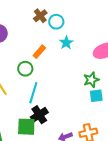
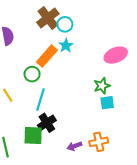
brown cross: (40, 16) -> (48, 18), size x1.5
cyan star: (66, 43) -> (66, 46), moved
orange rectangle: (39, 52) -> (47, 56), size x1.5

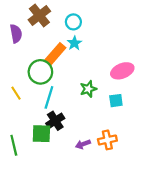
brown cross: (48, 18) -> (39, 16), moved
pink ellipse: (116, 55) -> (122, 71), moved
green circle: (32, 74) -> (40, 72), size x1.5
green star: (102, 86) -> (88, 89), moved

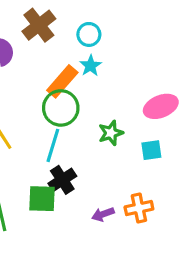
green circle: (40, 72) -> (61, 108), moved

